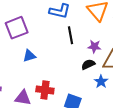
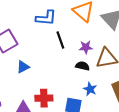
black semicircle: (88, 64) -> (83, 66), turned 48
blue star: (101, 82) -> (90, 89), moved

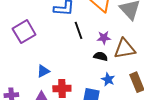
blue triangle: (23, 67) -> (43, 71), moved

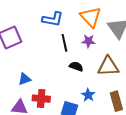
purple star: (104, 38) -> (88, 41), moved
black semicircle: (101, 56) -> (76, 66), moved

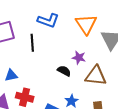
purple star: (88, 41) -> (79, 58), moved
black line: (64, 43) -> (32, 43), moved

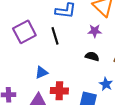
purple star: (79, 58) -> (95, 31), moved

